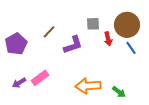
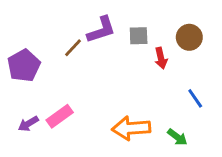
brown circle: (127, 25) -> (189, 37), size x0.7
purple L-shape: (73, 45) -> (101, 30), moved
blue line: (131, 48) -> (195, 98), moved

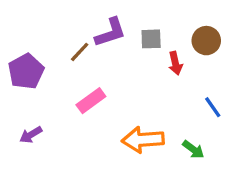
pink rectangle: (60, 116) -> (91, 101), moved

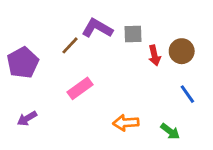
purple L-shape: (110, 32) -> (97, 28), turned -132
brown circle: (206, 41) -> (182, 51), moved
orange arrow: (143, 140) -> (126, 123), size x0.7

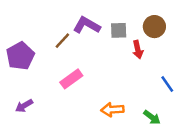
brown circle: (182, 51) -> (154, 27), moved

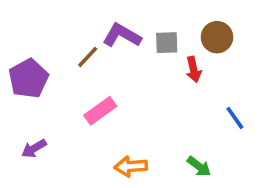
orange arrow: (112, 110) -> (131, 166), moved
green arrow: (152, 117) -> (199, 166), moved

